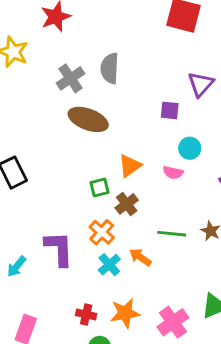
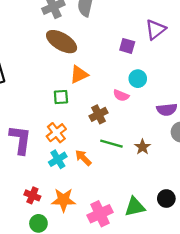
orange triangle: (130, 166) -> (79, 74), moved
brown cross: (127, 204) -> (99, 114), moved

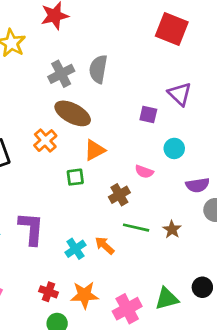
purple triangle: (155, 30) -> (180, 94), turned -35
cyan circle: (138, 79) -> (174, 148), moved
orange cross: (56, 133) -> (45, 141), moved

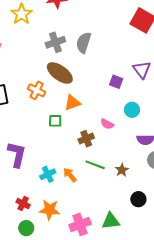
orange cross: (45, 141) -> (37, 90), turned -30
black circle: (202, 287) -> (138, 199), moved

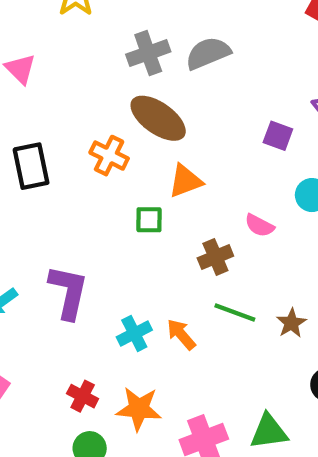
gray semicircle: (84, 43) -> (208, 53), turned 50

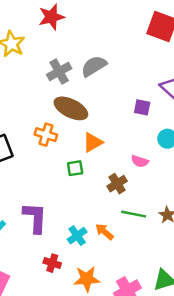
red cross: (83, 396) -> (52, 263), moved

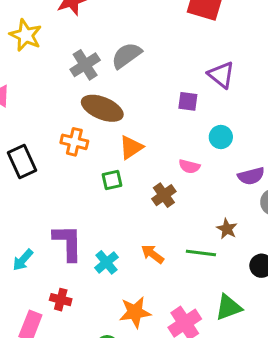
green line: (134, 214) -> (201, 253), moved
cyan cross: (77, 236) -> (106, 262), moved
red cross: (52, 263) -> (61, 300), moved

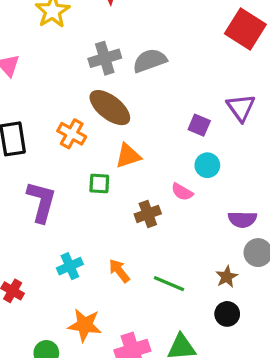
cyan circle: (221, 137) -> (207, 165), moved
brown star: (227, 229) -> (227, 277), moved
purple L-shape: (68, 243) -> (41, 202), moved

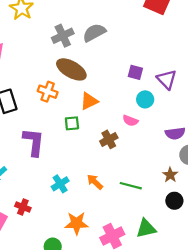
purple triangle: (241, 108) -> (167, 79), moved

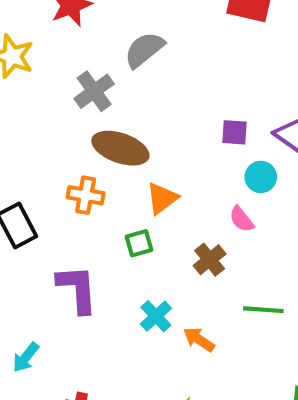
gray semicircle: (94, 33) -> (144, 50), moved
pink semicircle: (130, 121) -> (241, 219), turned 40
cyan cross: (60, 184) -> (156, 316), moved
green line: (131, 186) -> (263, 310), moved

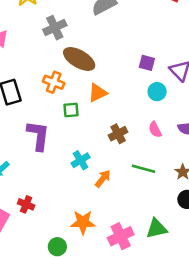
gray cross: (94, 91) -> (55, 28), moved
pink semicircle: (241, 219) -> (155, 130), moved
green square: (139, 243) -> (71, 110), moved
orange arrow: (199, 339) -> (103, 179), turned 84

